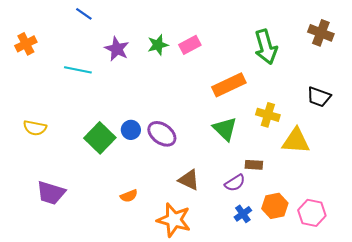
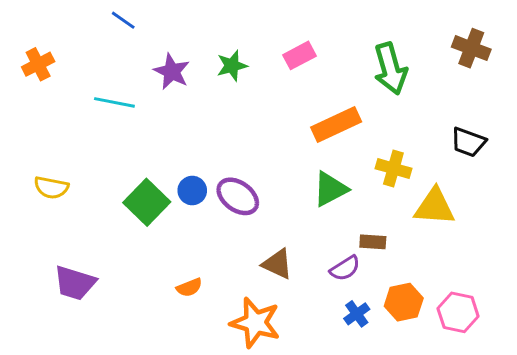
pink rectangle: (190, 45) -> (299, 55), moved
green triangle: (225, 129) -> (330, 189), turned 48

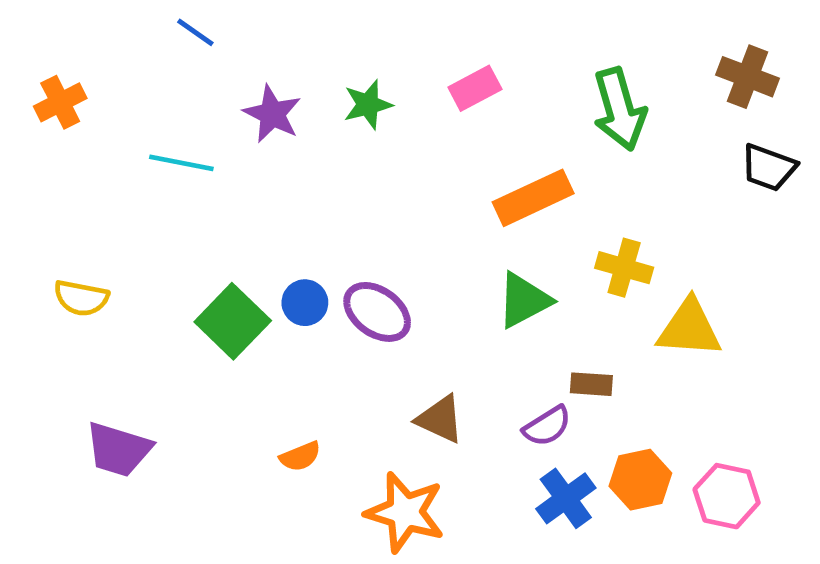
black trapezoid: (468, 142) -> (769, 168), moved
blue cross: (357, 314) -> (566, 498), size x1.4

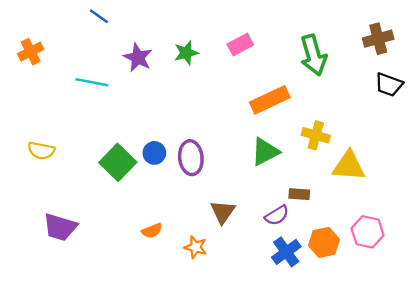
brown cross: (748, 77) -> (378, 39), turned -36
purple ellipse: (377, 312) -> (191, 158), turned 48
brown triangle: (440, 419) -> (223, 212), turned 40
pink hexagon: (727, 496) -> (368, 232), moved
orange star: (405, 512) -> (196, 247), moved, size x0.6

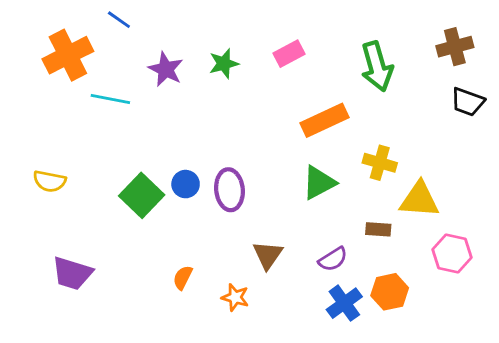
orange cross: (31, 52) -> (68, 55), moved, size x1.6
brown rectangle: (299, 194) -> (378, 229), moved
orange semicircle: (152, 231) -> (183, 278), turned 138
pink hexagon: (368, 232) -> (452, 253), moved

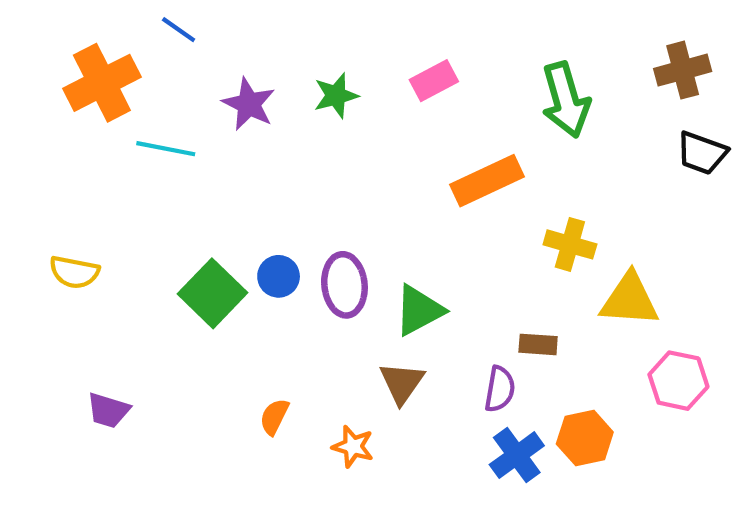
green triangle: (319, 183) -> (419, 310), moved
brown rectangle: (378, 229) -> (538, 344), moved
purple semicircle: (333, 259) -> (500, 389), turned -48
purple trapezoid: (72, 273) -> (108, 410), size x0.7

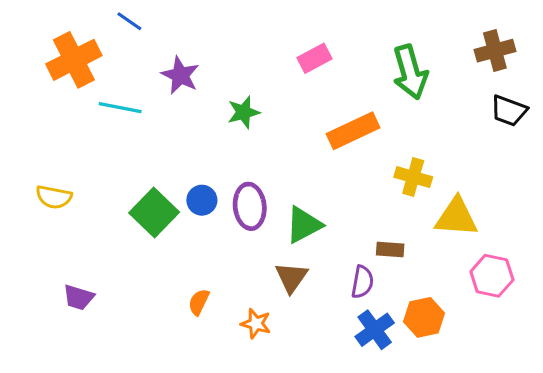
green star: (336, 96) -> (244, 112), moved

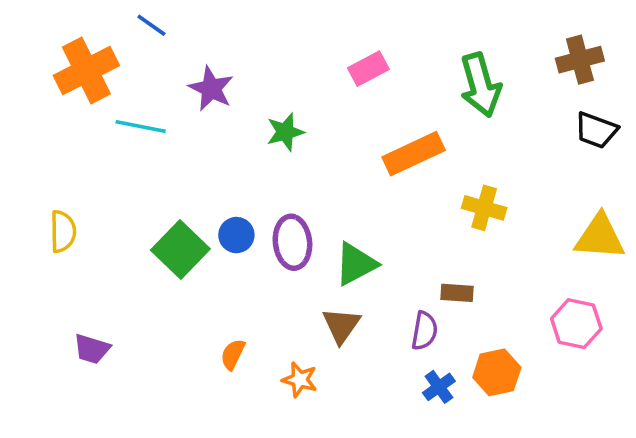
yellow semicircle: (54, 197) -> (63, 231), turned -102
yellow triangle: (456, 217) -> (600, 237), moved
blue cross: (375, 330) -> (439, 387), size x0.7

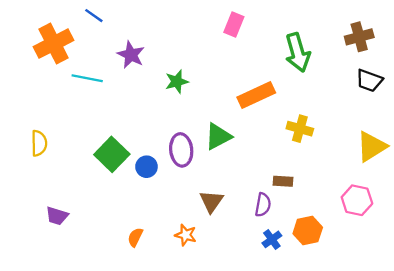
pink rectangle: (368, 69) -> (234, 25), moved, turned -40
blue circle: (236, 235) -> (146, 167), moved
yellow triangle: (600, 237) -> (372, 147), turned -36
green triangle: (356, 264) -> (218, 136), moved
orange semicircle: (233, 354) -> (135, 237), moved

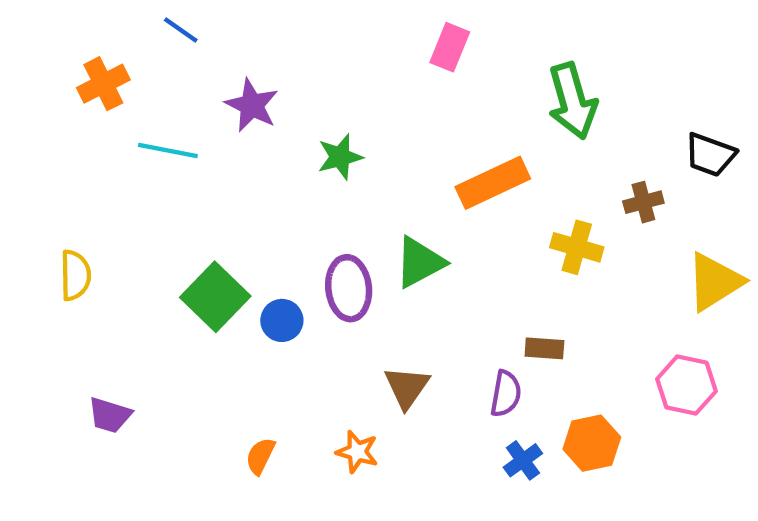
brown cross: (359, 37) -> (643, 202), moved, size x0.7
orange cross: (54, 44) -> (103, 84), size x0.7

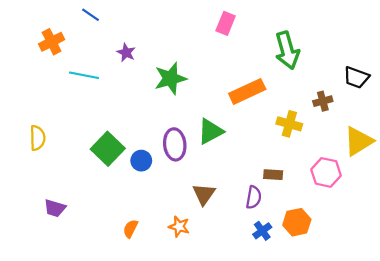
purple star: (252, 105) -> (126, 53), size x0.7
green star: (340, 157) -> (170, 78), size x1.4
pink hexagon: (686, 385) -> (326, 172), moved

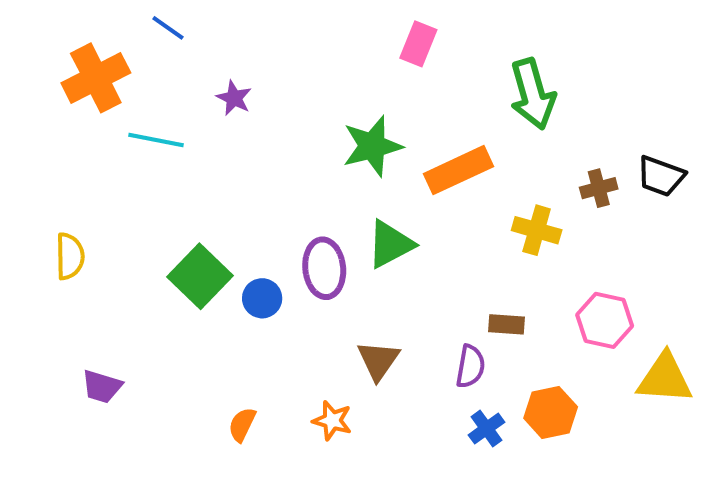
orange cross: (52, 42) -> (96, 78), size x1.4
black trapezoid: (356, 77) -> (661, 176), moved
green star: (170, 78) -> (372, 146), moved
yellow triangle: (358, 141) -> (665, 378), moved, turned 36

